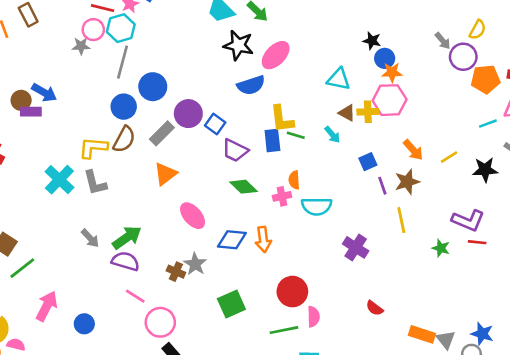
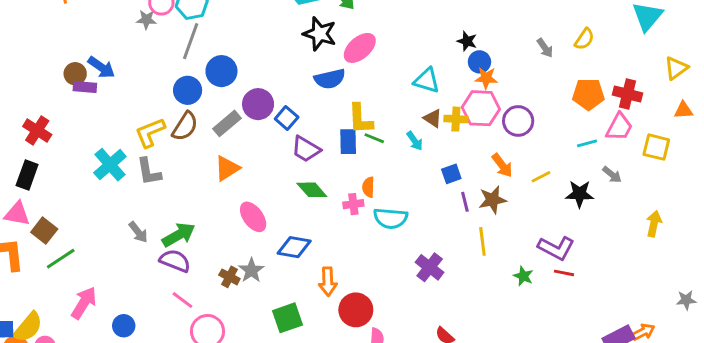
purple circle: (463, 57) -> (518, 121), moved
yellow L-shape: (93, 148) -> (150, 133), turned -32
orange arrow: (263, 239) -> (328, 281), moved

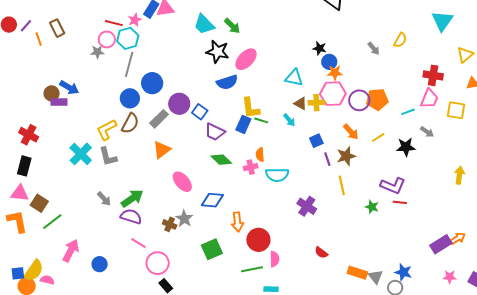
orange pentagon: (588, 94) -> (377, 99), moved
blue rectangle: (348, 142) -> (243, 124), turned 30
yellow arrow: (654, 224) -> (459, 175), moved

